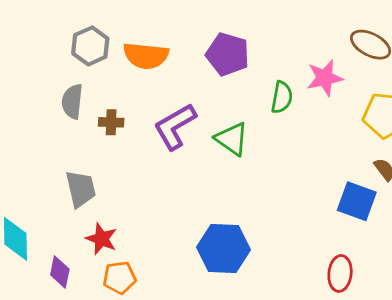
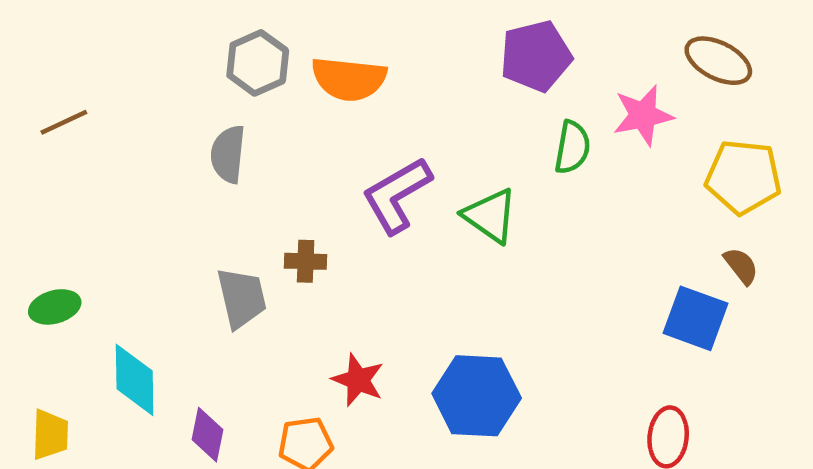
purple pentagon: (228, 54) -> (536, 56), moved, turned -30
brown cross: (111, 122) -> (306, 261), moved
red star: (101, 239) -> (358, 380), moved

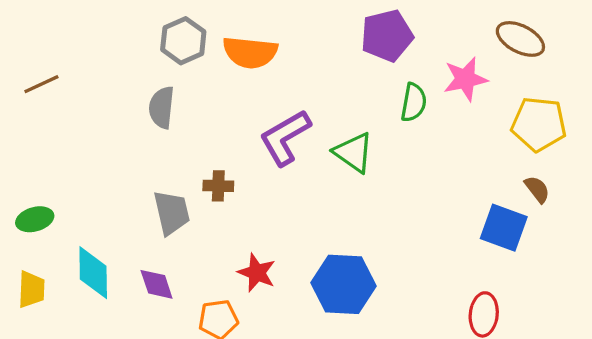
yellow trapezoid: (50, 435) -> (31, 289), moved
purple diamond: (207, 435) -> (157, 284), moved, turned -30

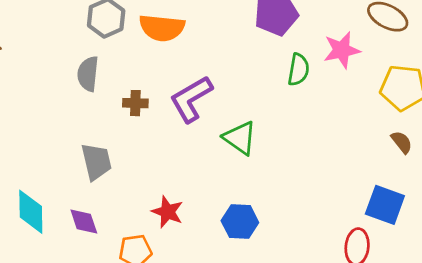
green triangle: (354, 152) -> (240, 138), moved
brown cross: (218, 186) -> (135, 103), moved
blue square: (504, 228) -> (385, 205), moved
blue hexagon: (344, 284) -> (240, 222), size x0.7

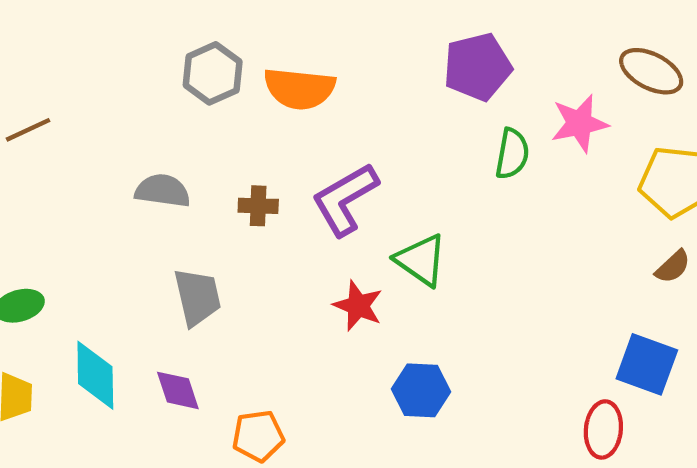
gray semicircle: (88, 74) -> (163, 191), moved, turned 92
brown semicircle: (402, 142) -> (673, 267), turned 85
red star: (167, 212) -> (358, 306), moved

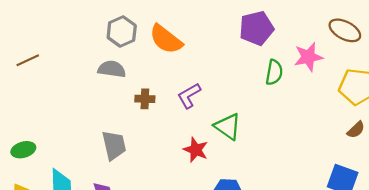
orange semicircle: (299, 89) -> (166, 39), turned 32
gray semicircle: (163, 191) -> (112, 69), moved
purple L-shape: (345, 199) -> (189, 96), size x0.7

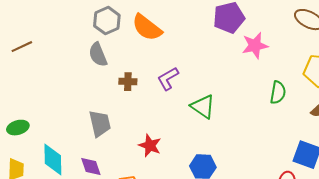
pink star: (308, 57) -> (255, 46), moved
gray semicircle: (112, 69) -> (98, 55), turned -120
green semicircle: (274, 72) -> (278, 93), moved
red star: (196, 150) -> (150, 146), moved

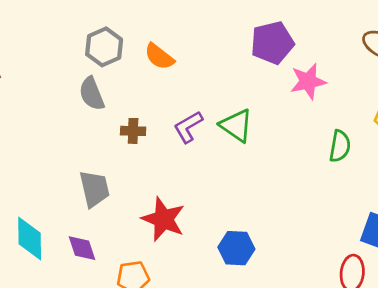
orange semicircle: (147, 28) -> (159, 57), size x0.7
green triangle: (203, 107) -> (236, 125), moved
red star: (150, 146) -> (163, 219), size x1.4

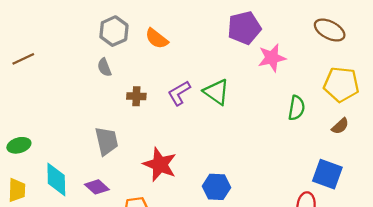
gray semicircle: (92, 94) -> (104, 67), size x0.7
purple diamond: (82, 248) -> (97, 187), turned -30

